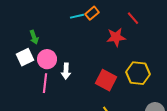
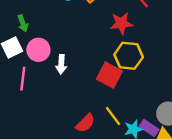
yellow hexagon: (138, 73) -> (129, 56), moved
pink line: (45, 83) -> (23, 79), moved

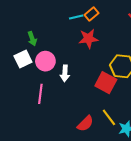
red star: (121, 23) -> (88, 39), moved
pink line: (23, 79) -> (40, 94), moved

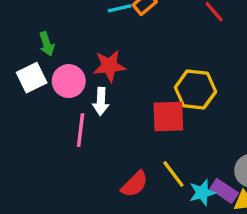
red star: (88, 39) -> (109, 66), moved
red square: (106, 83) -> (168, 117), turned -30
pink line: (40, 94) -> (81, 130), moved

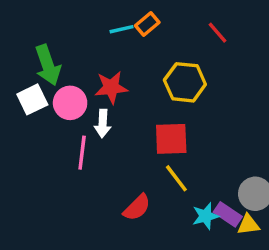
green arrow: (47, 44) -> (48, 65), size x1.6
yellow hexagon: (195, 90) -> (185, 82), moved
yellow line: (173, 174) -> (176, 178), moved

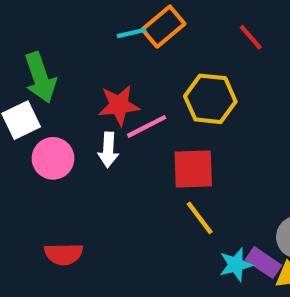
orange rectangle: (147, 24) -> (164, 27), size x1.4
pink circle: (70, 103) -> (53, 158), moved
pink line: (82, 153) -> (147, 126), moved, turned 56
red semicircle: (137, 207) -> (64, 254), moved, turned 44

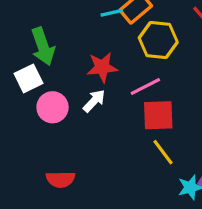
yellow hexagon: (210, 99) -> (158, 40), moved
pink line: (147, 126) -> (145, 86), moved
white arrow: (108, 150) -> (94, 101), turned -140

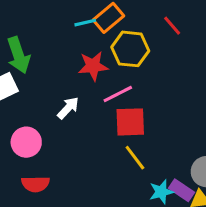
red star: (102, 67) -> (93, 66), moved
pink circle: (53, 107) -> (26, 142), moved

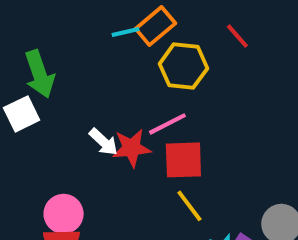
red star: (93, 66) -> (131, 148), moved
white arrow: (68, 108) -> (104, 142), turned 90
pink circle: (26, 142) -> (64, 214), moved

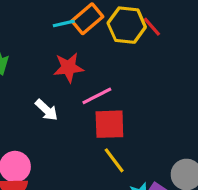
yellow hexagon: (183, 66) -> (127, 25), moved
red star: (131, 148) -> (69, 68), moved

